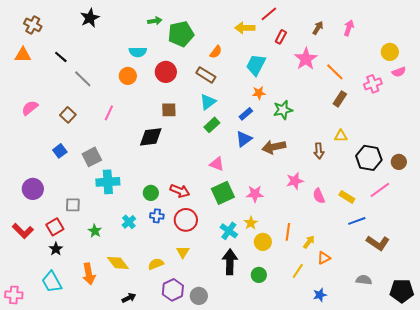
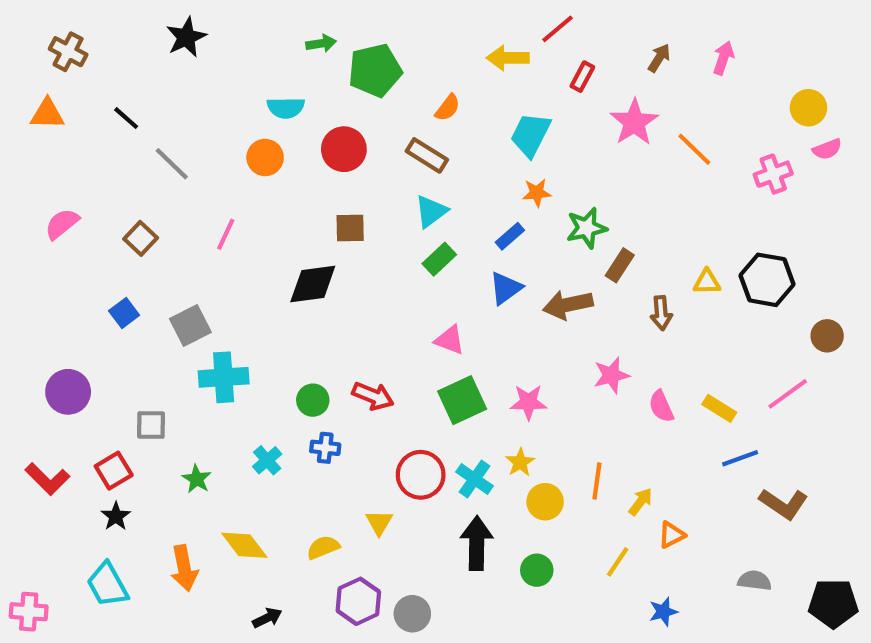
brown rectangle: (340, 99) -> (620, 265), moved
black hexagon: (369, 158) -> (767, 280), moved
red circle: (186, 220) -> (421, 475), moved

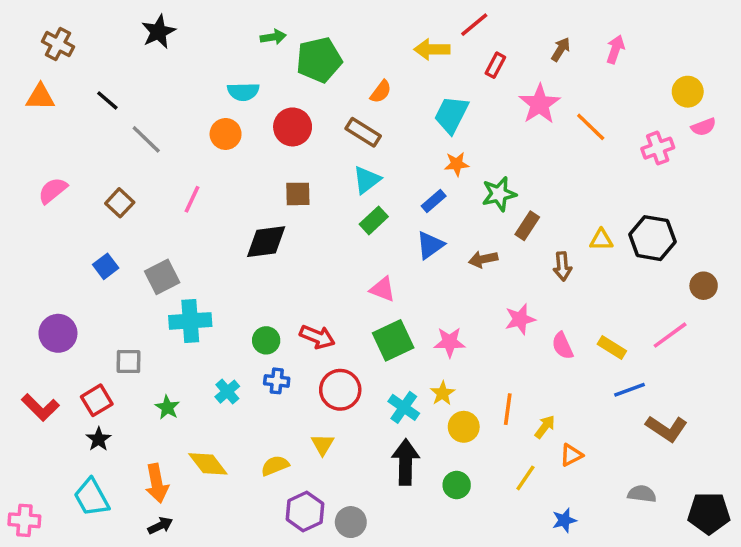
brown arrow: (568, 305) -> (483, 259), size x0.7
red circle: (421, 475) -> (340, 390), moved
black arrow: (267, 618) -> (160, 526), moved

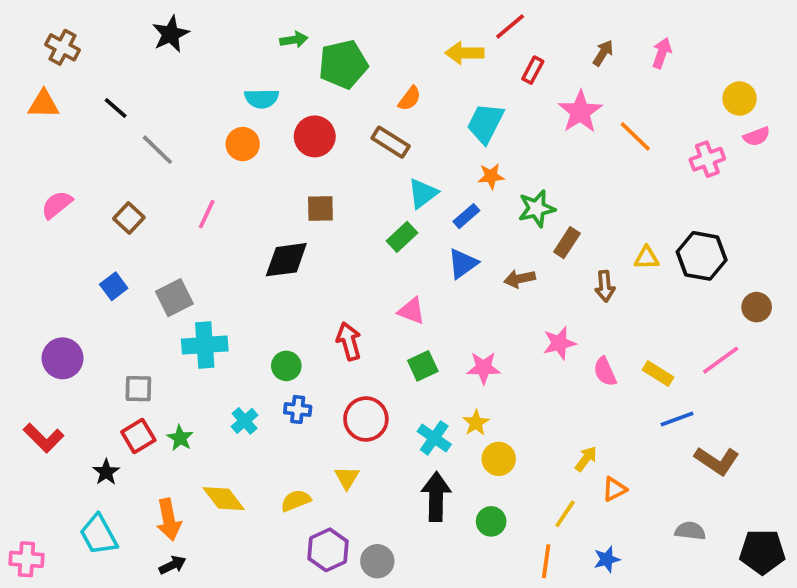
cyan triangle: (367, 180) -> (423, 193), moved
red arrow: (317, 337) -> (349, 341), moved, turned -128
green square: (393, 340) -> (423, 366), size x0.7
red square: (97, 400) -> (138, 436), moved
orange line: (508, 409) -> (546, 561), moved

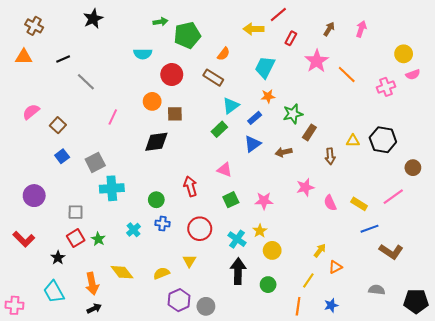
black line: (116, 108) -> (63, 59), turned -64
orange circle: (243, 144) -> (152, 101), moved
brown square: (129, 218) -> (58, 125), moved

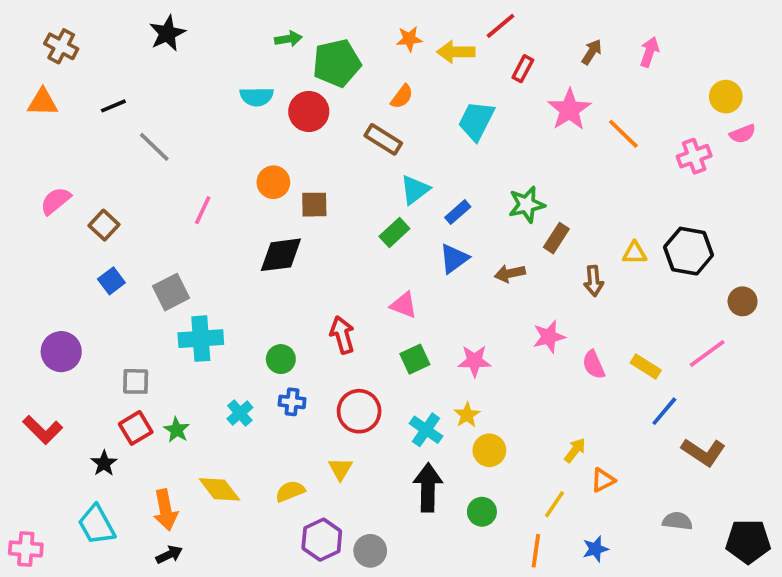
red circle: (172, 75) -> (309, 111), moved
orange star: (268, 96) -> (409, 39), moved
blue line: (369, 229) -> (664, 411), turned -30

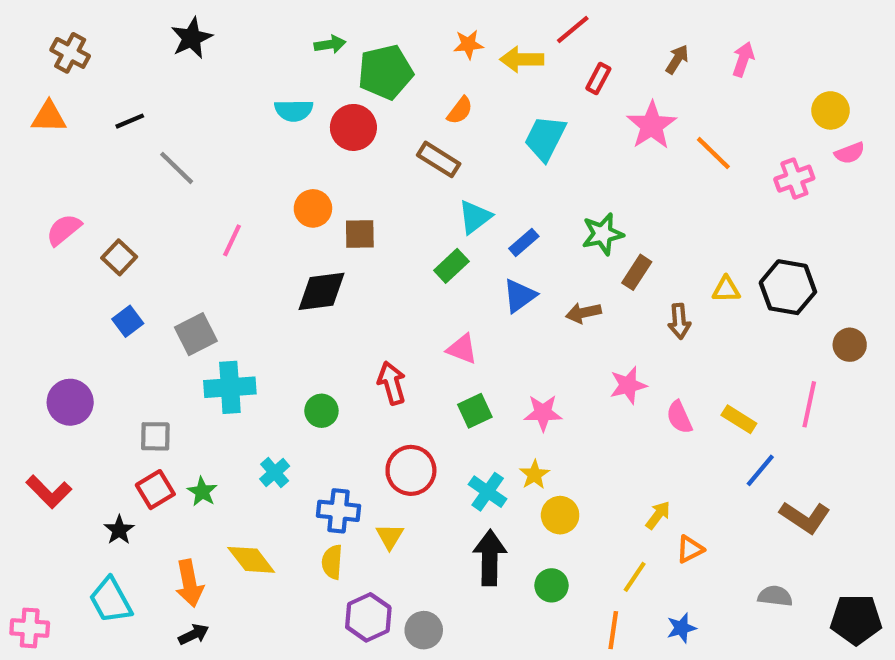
pink line: (707, 353) -> (809, 404), turned -42
blue cross: (292, 402) -> (339, 511), moved, size x1.4
yellow semicircle: (290, 491) -> (332, 562), turned -64

